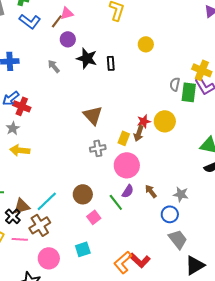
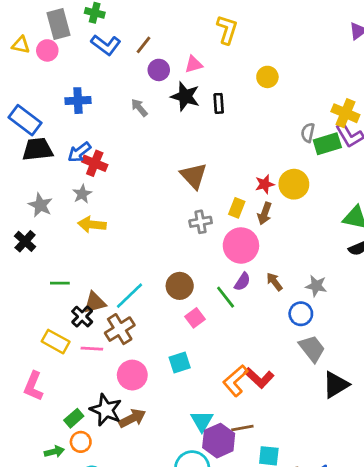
pink triangle: (67, 13) -> (194, 64), moved
green rectangle: (189, 92) -> (327, 144), turned 66
brown arrow: (139, 133) -> (265, 213), moved

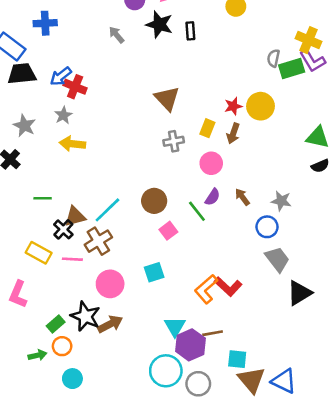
blue cross: (78, 101) -> (45, 23), moved
pink circle: (241, 245) -> (211, 163), size x0.7

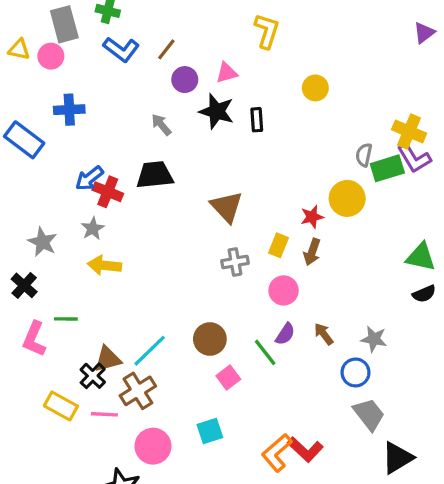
black trapezoid: (22, 74) -> (155, 175), moved
yellow circle: (261, 106) -> (347, 198), moved
green line: (43, 198) -> (66, 319), moved
pink L-shape: (18, 294) -> (34, 339), moved

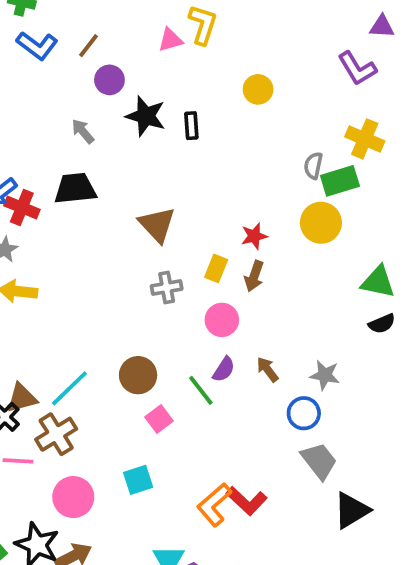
purple triangle: (424, 33) -> (382, 27), turned 40
pink triangle: (227, 73) -> (170, 40), moved
purple L-shape: (414, 158) -> (357, 68), moved
yellow circle: (347, 198) -> (321, 223), moved

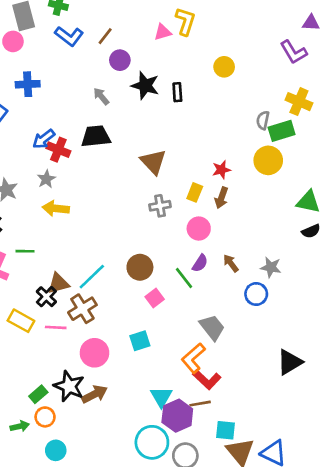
gray trapezoid: (319, 461) -> (212, 327), moved
red L-shape: (247, 501) -> (207, 380), moved

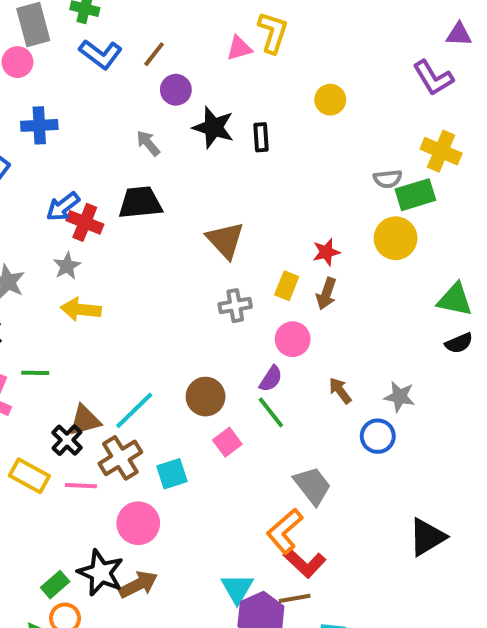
gray semicircle: (263, 120) -> (388, 179), turned -108
purple semicircle: (200, 263) -> (271, 379), moved
cyan square: (140, 341) -> (172, 474), moved

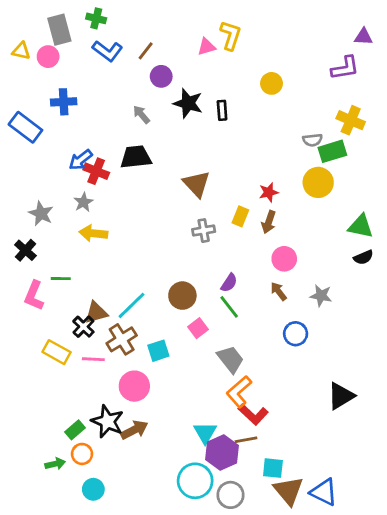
purple L-shape: (433, 78) -> (345, 68), turned -68
pink circle: (293, 339) -> (284, 259), moved
blue circle: (378, 436) -> (296, 334), moved
gray trapezoid: (312, 486) -> (230, 359), moved

